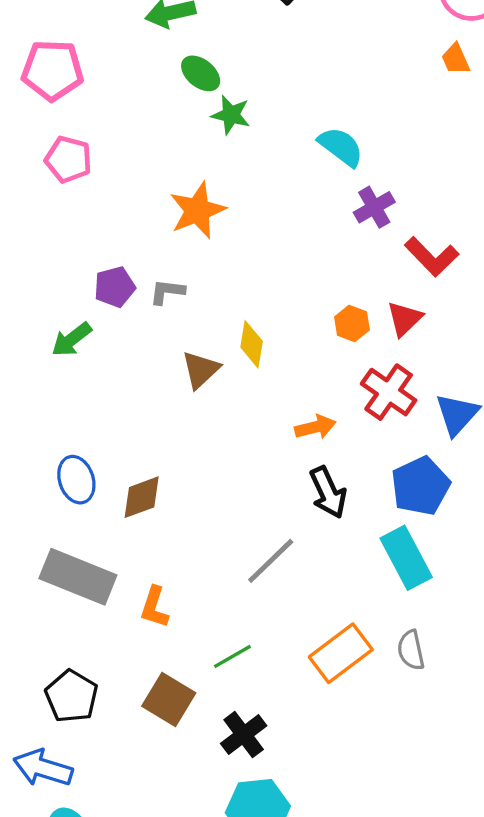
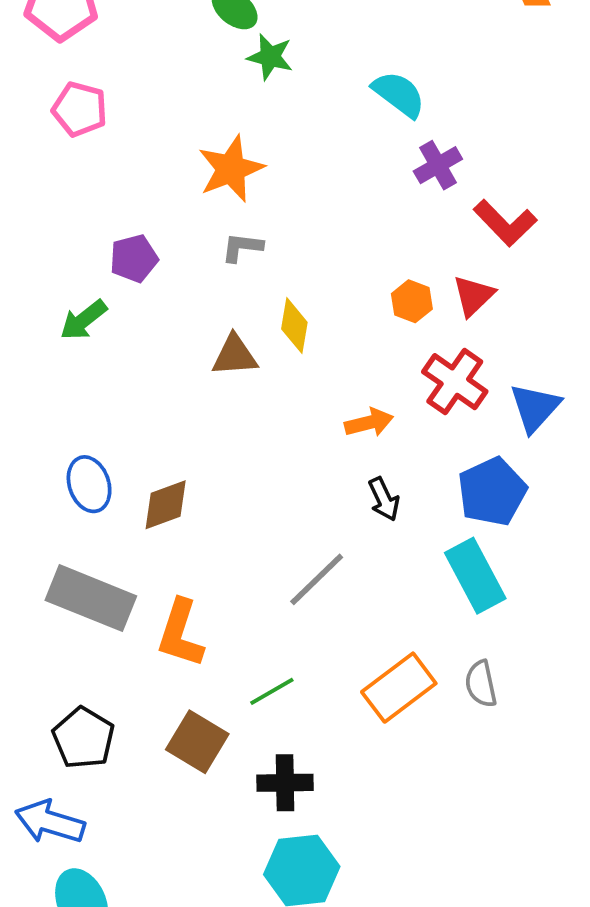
gray L-shape: (167, 292) -> (242, 247), moved
brown triangle: (201, 370) -> (235, 355), turned 39
black arrow: (328, 492) -> (384, 499), size x0.7
orange L-shape: (154, 607) -> (180, 633), size x1.4
black cross: (244, 735) -> (285, 783), turned 36

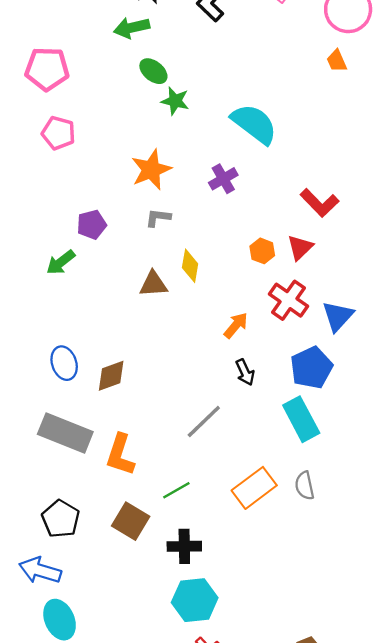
cyan semicircle: (399, 94) -> (254, 124), size x1.4
purple cross: (438, 165) -> (223, 179), moved
orange arrow: (369, 423) -> (236, 325), turned -36

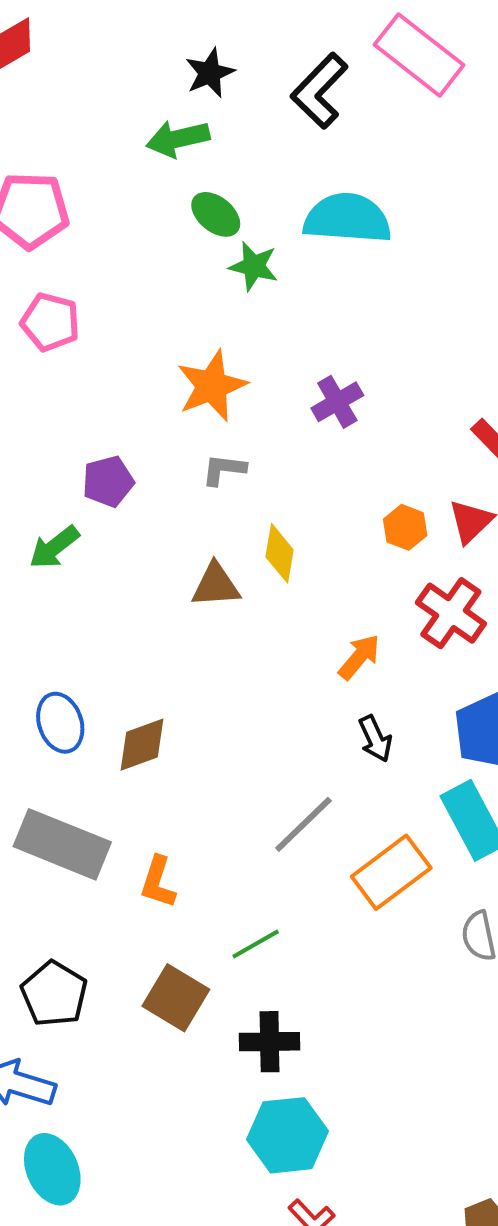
cyan semicircle: (254, 124) -> (347, 218), moved, turned -33
orange L-shape: (120, 455) -> (158, 882), size x0.7
orange rectangle: (254, 488) -> (391, 872), moved

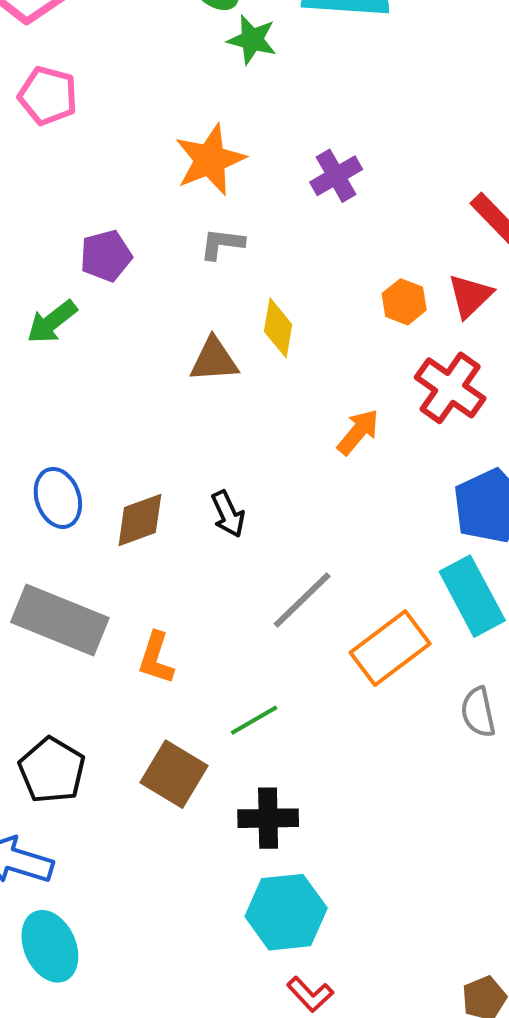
black arrow: (375, 739) -> (228, 514), moved

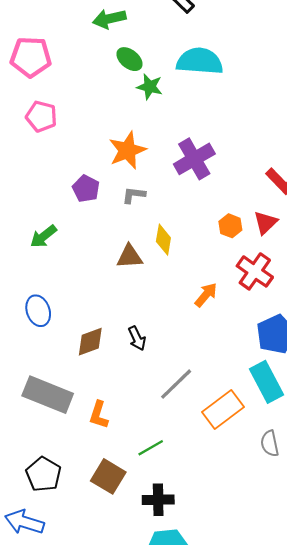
purple cross: (336, 176) -> (194, 159), size x1.5
purple pentagon: (106, 256) -> (86, 189), moved, turned -30
blue ellipse: (58, 498) -> (38, 311), moved

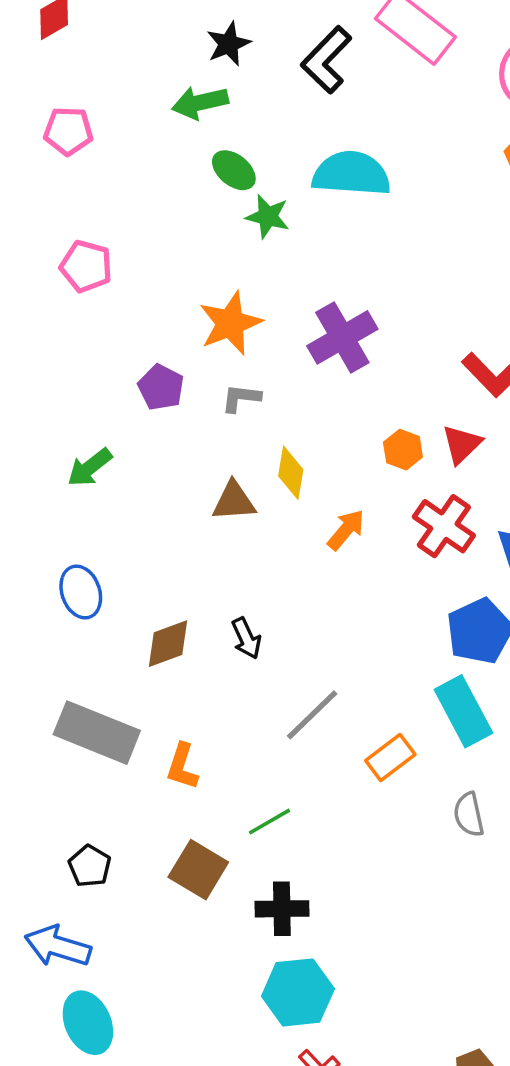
pink pentagon: (31, 57) -> (68, 131), moved, size x0.7
orange arrow: (206, 295) -> (346, 530), moved
orange rectangle: (223, 410) -> (390, 758), size x0.7
black pentagon: (43, 474) -> (90, 866), size x0.7

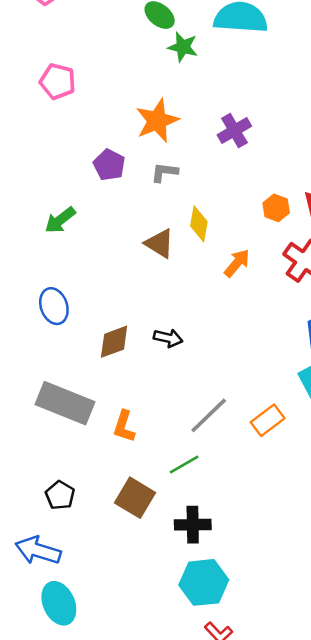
purple cross: (342, 337) -> (234, 130), size x0.7
brown triangle: (234, 501) -> (160, 243), turned 36
black arrow: (246, 638) -> (168, 338), turned -52
gray line: (312, 715) -> (209, 415), moved

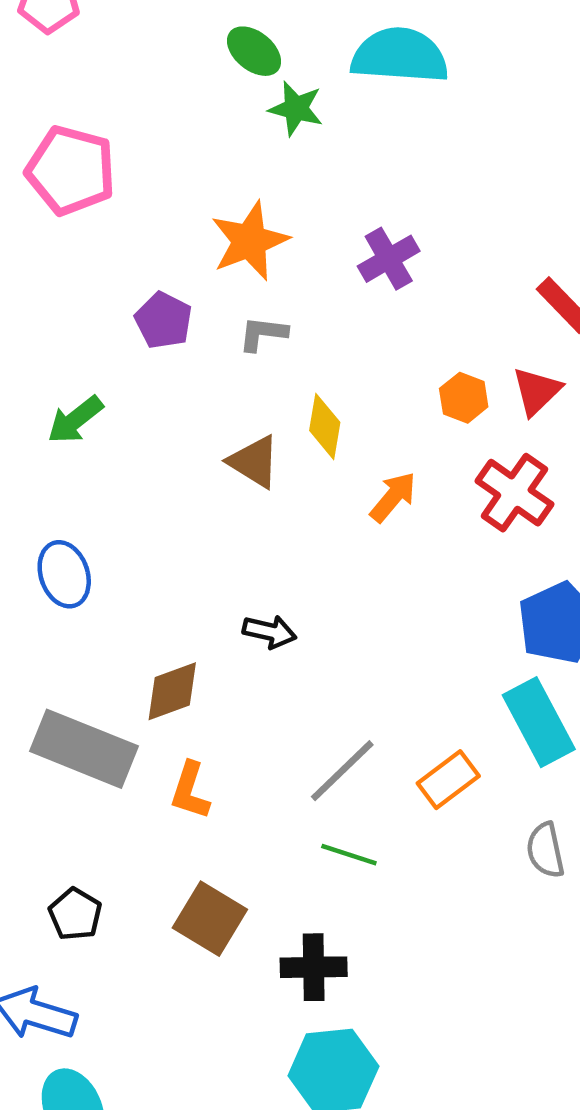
pink pentagon: (58, 81) -> (71, 170), size x1.4
brown diamond: (114, 342) -> (172, 691), moved
green line: (184, 465) -> (349, 855), moved, turned 48

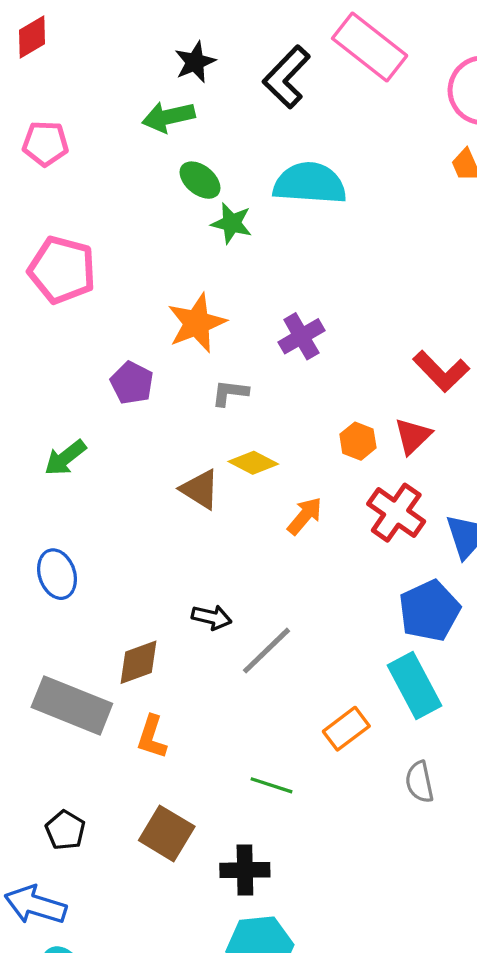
gray L-shape: (263, 334) -> (230, 393), moved
yellow diamond: (325, 426) -> (253, 463), turned -72
gray line: (342, 771) -> (266, 651), moved

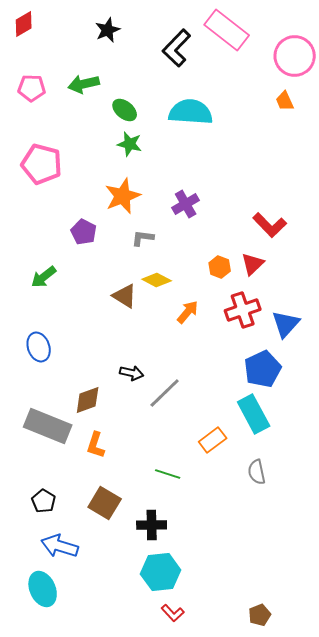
black star: (195, 62) -> (108, 30), moved
green arrow: (168, 117) -> (84, 84), moved
green star: (232, 223) -> (130, 144), moved
red cross: (396, 513) -> (243, 310), turned 36
blue arrow: (35, 905) -> (60, 546), moved

